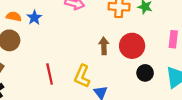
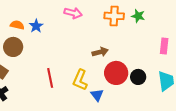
brown arrow: (104, 46) -> (100, 52), turned 77
red circle: (132, 46) -> (116, 73), moved

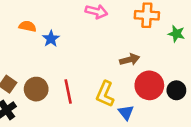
green star: (138, 16) -> (176, 34), moved
blue star: (36, 26) -> (51, 39), moved
brown circle: (13, 47) -> (36, 89), moved

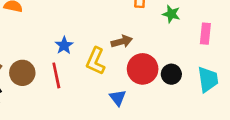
blue star: (51, 39) -> (64, 45), moved
yellow L-shape: (105, 94) -> (96, 61), moved

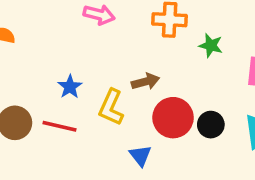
red line: (56, 75) -> (60, 126), turned -65

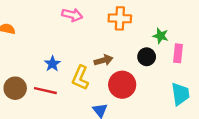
green star: (211, 45) -> (161, 36), moved
black circle: (211, 125) -> (147, 57), moved

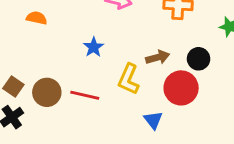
black circle: (147, 57) -> (199, 59), moved
blue star: (52, 64) -> (94, 47), moved

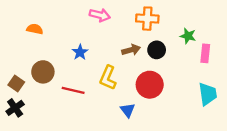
brown arrow: (158, 57) -> (131, 50), moved
black circle: (199, 59) -> (157, 50), moved
brown circle: (47, 92) -> (43, 72), moved

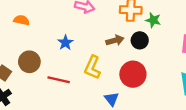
green star: (188, 36) -> (153, 20), moved

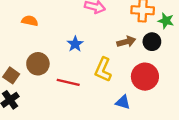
blue triangle: (112, 99) -> (123, 102), turned -35

